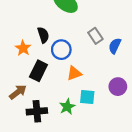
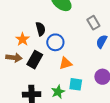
gray rectangle: (95, 36) -> (93, 23), moved
brown arrow: (18, 92) -> (14, 58), moved, turned 42

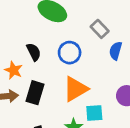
blue circle: (55, 42) -> (70, 53), moved
orange triangle: (66, 63) -> (75, 89), size x1.5

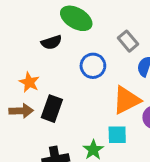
black semicircle: (34, 52) -> (51, 42), moved, turned 96
orange triangle: (75, 89) -> (126, 100), moved

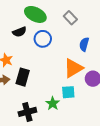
gray rectangle: (128, 41) -> (70, 18), moved
blue circle: (93, 66) -> (43, 39), moved

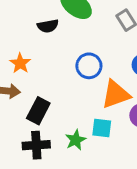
blue circle: (43, 39) -> (89, 66), moved
black rectangle: (23, 77) -> (38, 111), moved

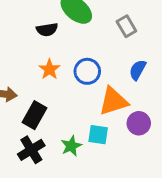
orange star: (20, 63) -> (49, 69), moved
black cross: (36, 145) -> (31, 150), turned -30

